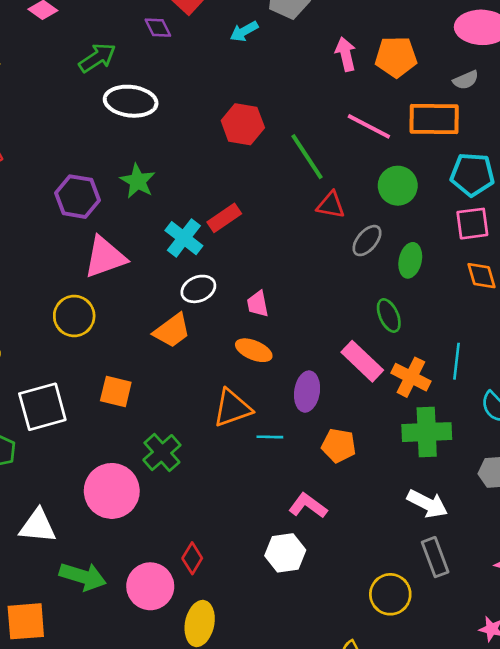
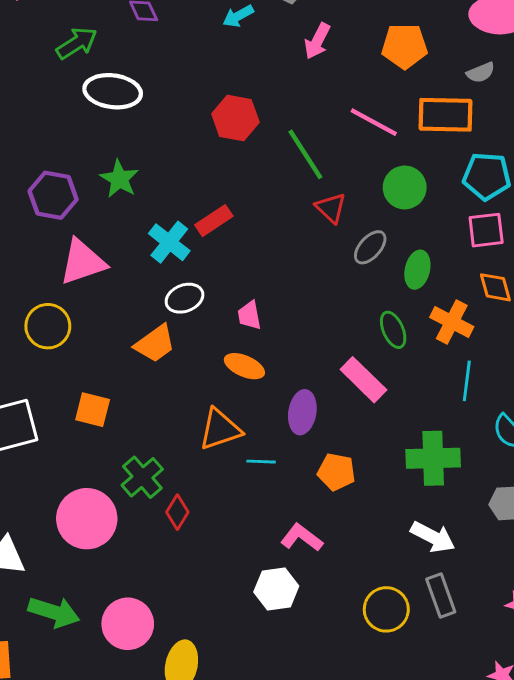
pink arrow: (346, 54) -> (317, 41), moved, turned -140
red triangle: (331, 205) -> (331, 208), turned 32
orange cross: (411, 377) -> (452, 322), moved
red diamond: (192, 558) -> (177, 512), moved
yellow circle: (390, 594) -> (386, 609), moved

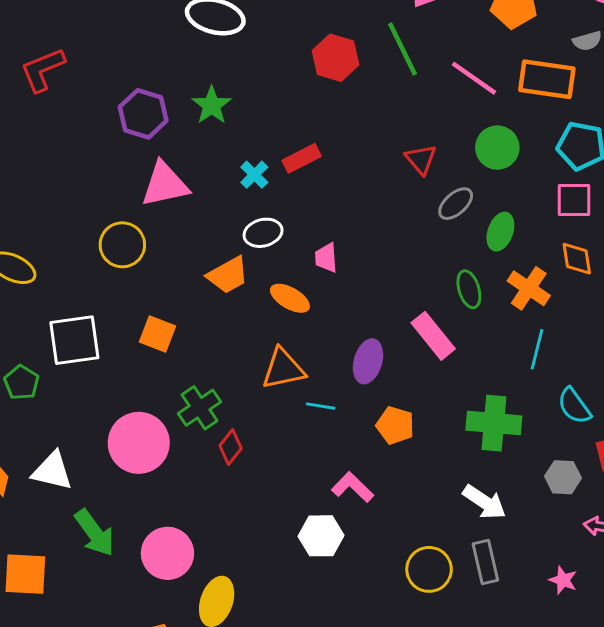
green line: (305, 154) -> (403, 49), moved
cyan cross: (169, 242) -> (254, 175), size x0.7
orange ellipse: (244, 366) -> (290, 298), moved
green arrow: (54, 612) -> (95, 533), turned 30

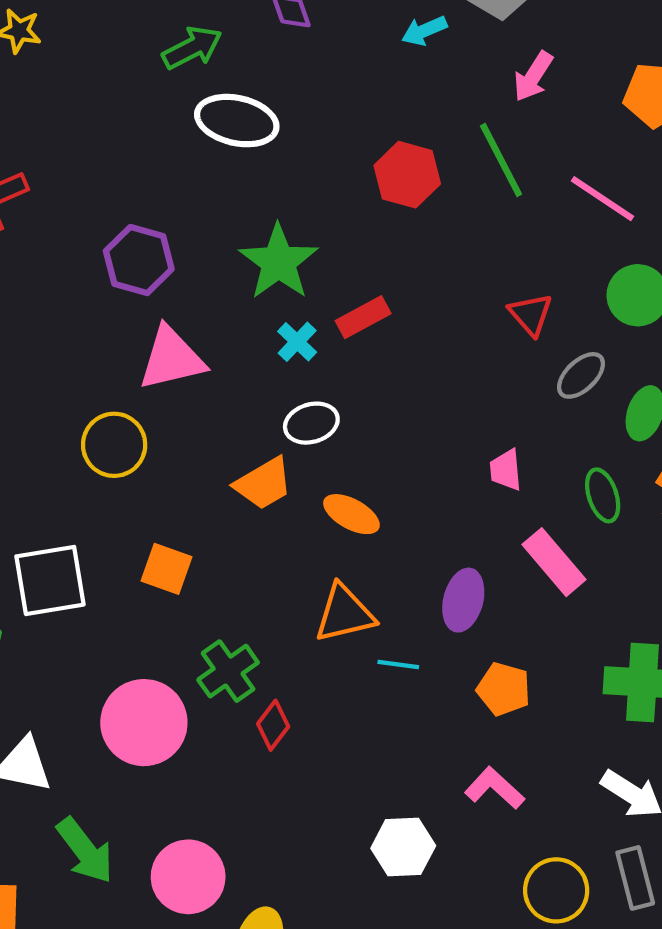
green star: (212, 105) -> (279, 262), moved, size x1.4
pink trapezoid: (326, 258) -> (506, 470), moved
pink L-shape: (353, 487) -> (495, 788), moved

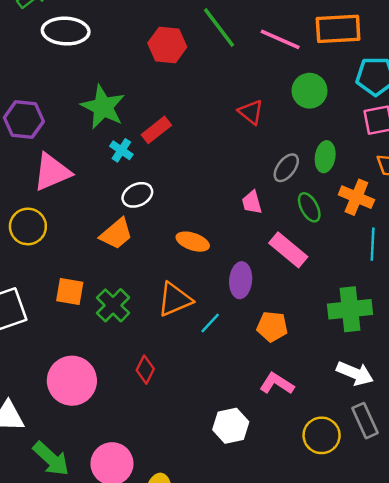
gray ellipse: (581, 375) -> (286, 168), moved
orange ellipse: (351, 514) -> (193, 242), moved
cyan line: (398, 665) -> (210, 323), turned -45
green cross: (228, 671) -> (113, 305), moved

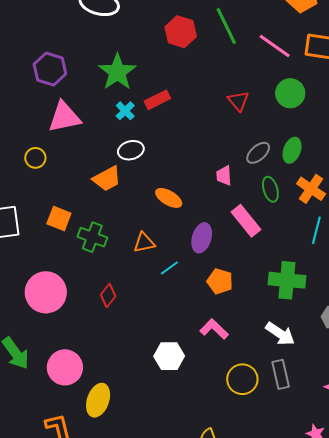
yellow circle: (28, 226) -> (35, 158), size x0.7
orange triangle: (175, 299) -> (144, 243), size x0.7
green cross: (113, 305) -> (92, 237), turned -36

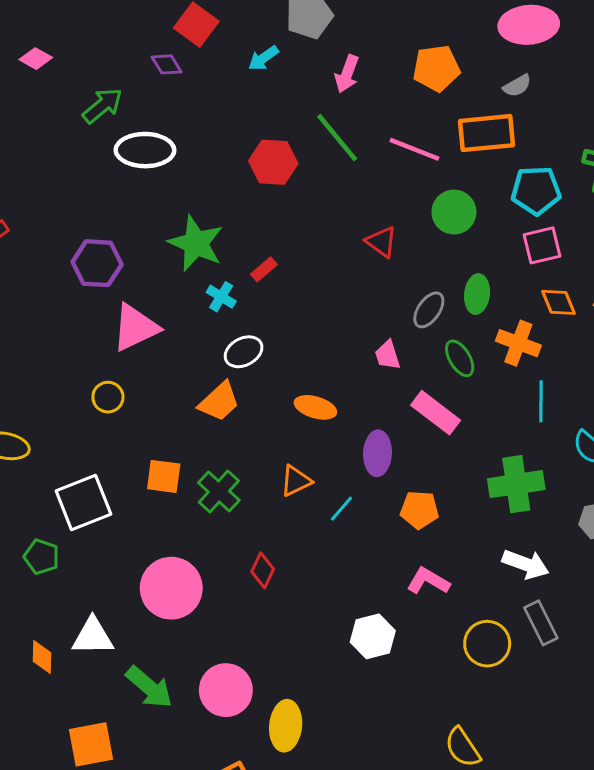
red rectangle: (157, 100) -> (264, 269), size x0.7
green cross: (92, 237) -> (219, 492), turned 36

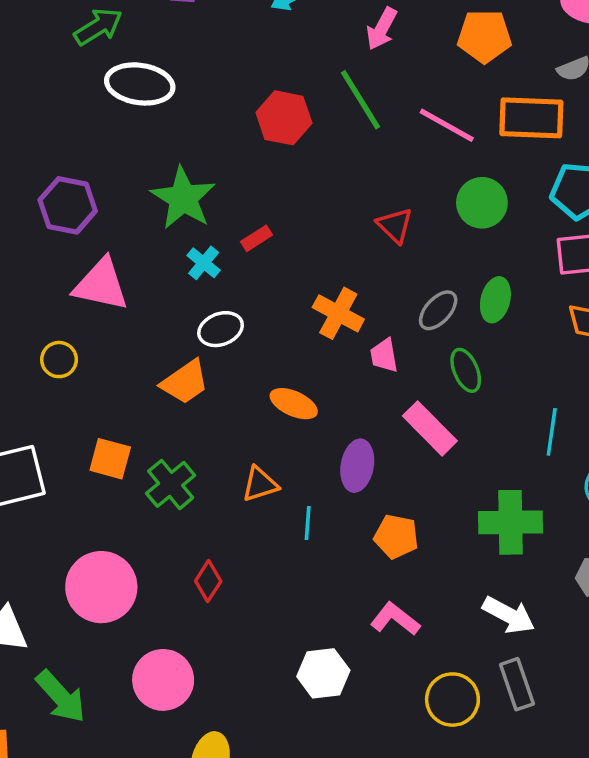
pink triangle: (135, 328) -> (101, 285), turned 30
orange cross: (518, 343) -> (338, 313), moved
cyan line: (342, 509) -> (308, 523), turned -44
pink circle: (226, 690) -> (163, 680), moved

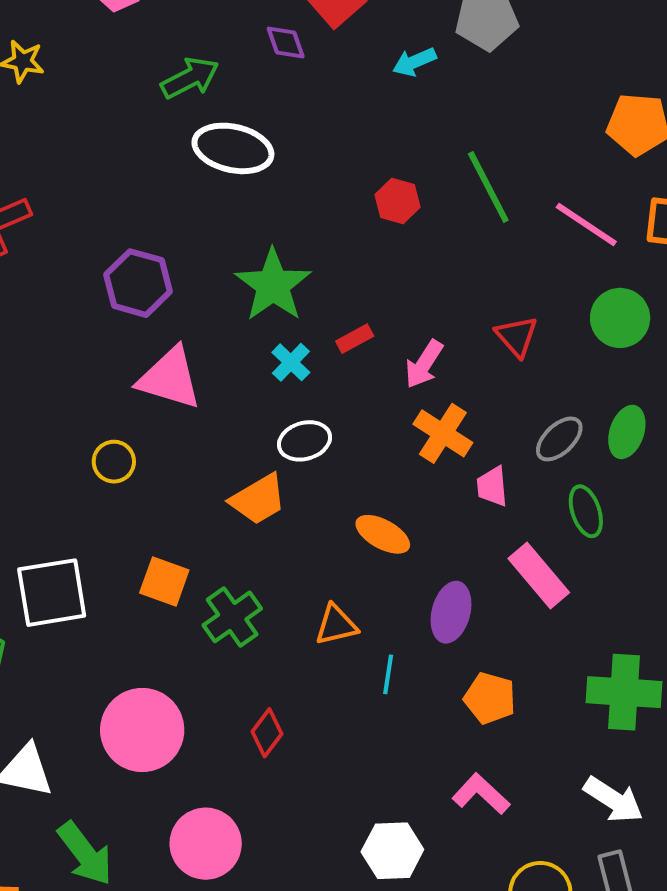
pink arrow: (382, 29) -> (424, 364), moved
red hexagon: (284, 118) -> (398, 201), size x0.7

